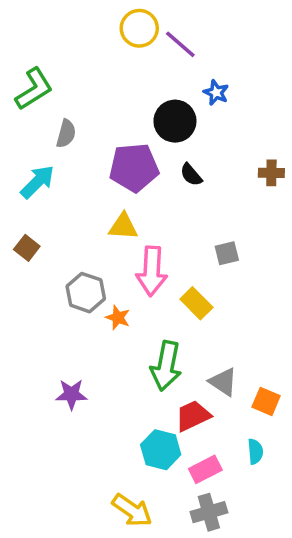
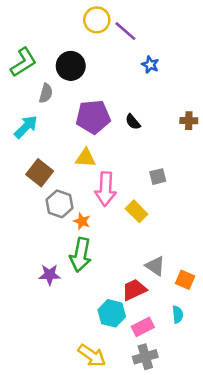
black circle: (175, 121) -> (71, 66), moved
brown square: (27, 248) -> (40, 173), moved, size x1.5
green arrow: (166, 366) -> (81, 255), moved

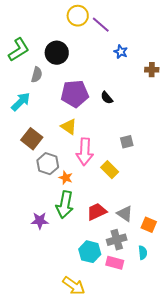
brown cross: (189, 121) -> (152, 70), moved
yellow triangle: (86, 158) -> (69, 127), turned 30
red trapezoid: (134, 290) -> (97, 212), moved
pink rectangle: (143, 327) -> (115, 263), turned 42
gray cross: (145, 357) -> (117, 240), moved

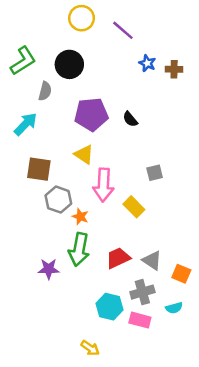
yellow circle: (78, 16) -> (82, 18), moved
brown cross: (152, 70) -> (174, 69), moved
brown square: (32, 139) -> (39, 169), turned -30
cyan semicircle: (143, 253) -> (174, 308), turned 80
yellow arrow: (74, 286) -> (90, 348), size x0.7

